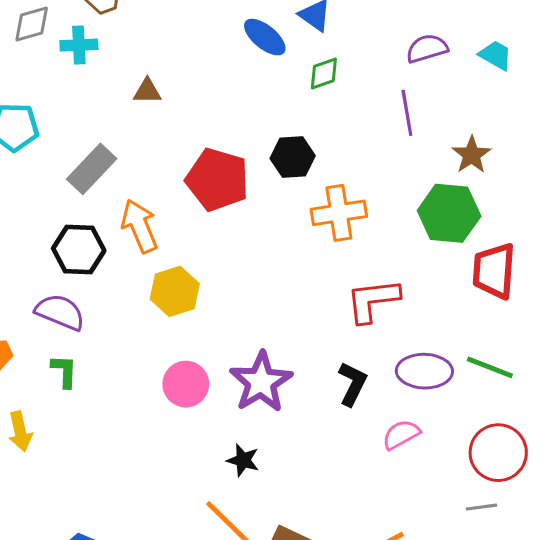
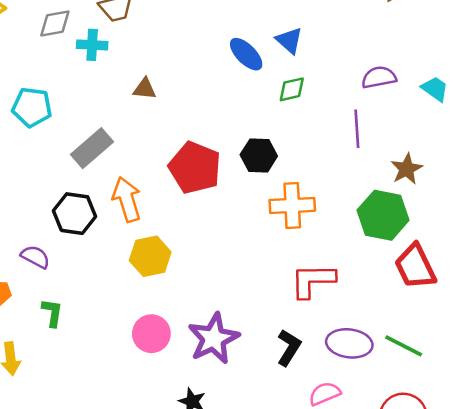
red trapezoid: (494, 271) -> (415, 267), turned -36
purple semicircle: (60, 312) -> (35, 257), moved, size x0.7

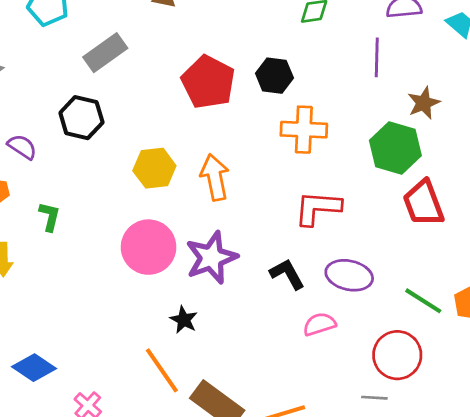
orange arrow: (127, 199) -> (215, 177), moved
purple semicircle: (35, 257) -> (22, 147), moved
pink circle: (151, 334) -> (149, 247), size x1.4
green line: (404, 346) -> (423, 301), moved
black L-shape: (289, 348) -> (287, 274), turned -66

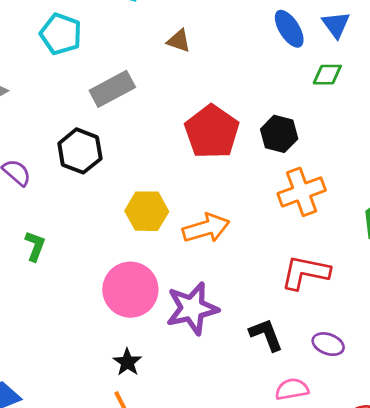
orange cross: (304, 130) -> (302, 192), turned -30
orange arrow: (215, 177) -> (206, 228), turned 78
purple ellipse: (349, 275) -> (328, 344), size x0.7
black star: (184, 320) -> (127, 362), moved

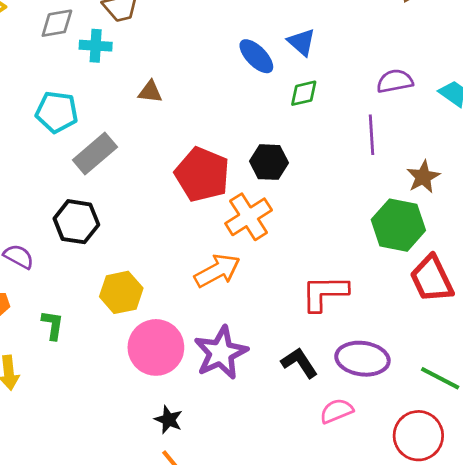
cyan pentagon: (61, 34) -> (57, 112), moved
orange cross: (302, 192) -> (249, 217), moved
yellow hexagon: (147, 211) -> (121, 292), moved
purple ellipse: (328, 344) -> (362, 359), size x1.6

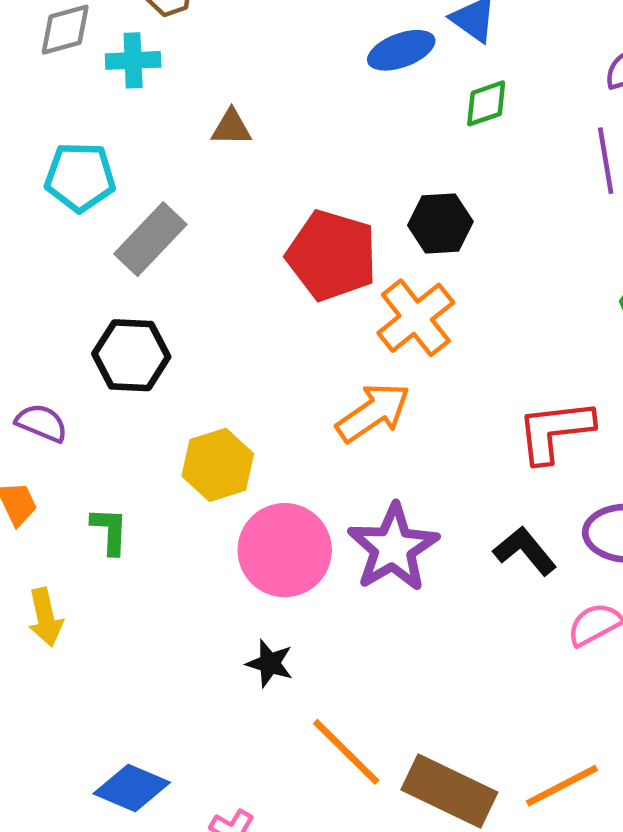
blue ellipse: (256, 56) -> (401, 50), turned -60
black star: (169, 420) -> (270, 663), moved

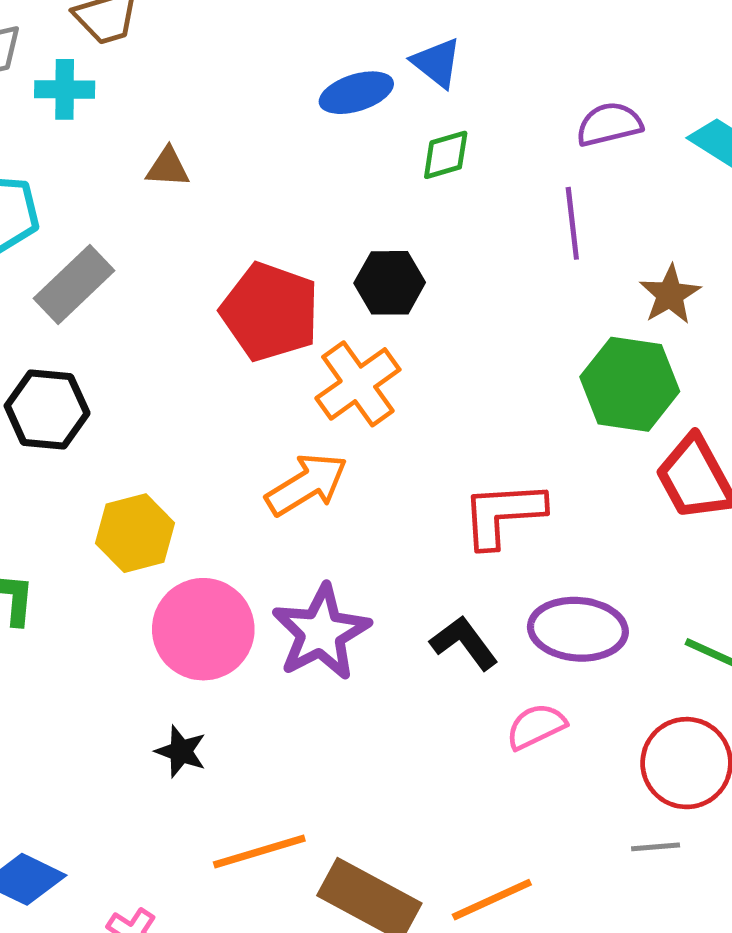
orange line: (346, 752) -> (259, 851), turned -64

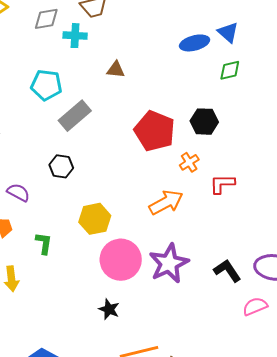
orange cross: (358, 384) -> (189, 162), size x0.6
black hexagon: (47, 409) -> (61, 166), size x0.7
red L-shape: (503, 514) -> (222, 184), moved, size x0.7

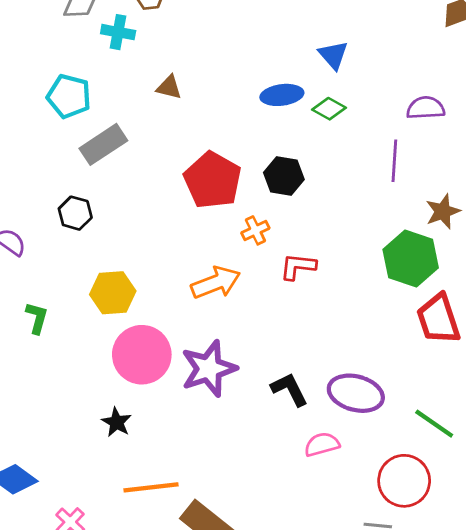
blue ellipse: (195, 43) -> (282, 95), moved
green diamond: (230, 70) -> (329, 109), turned 35

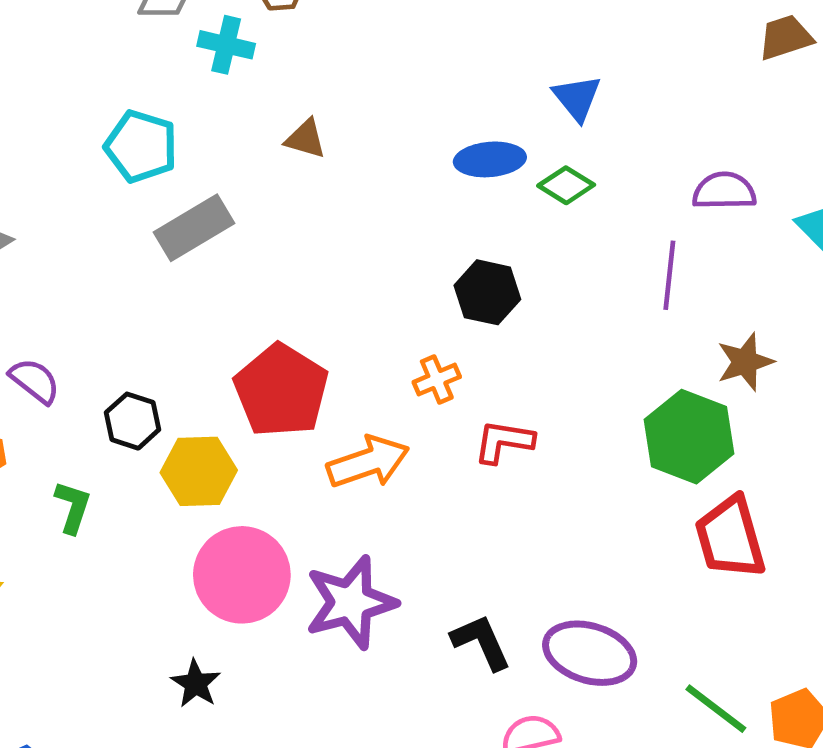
red pentagon: (213, 180) -> (281, 390), moved
black hexagon: (75, 213) -> (133, 421), moved

